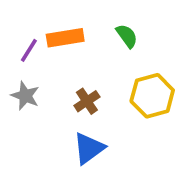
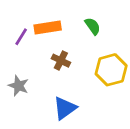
gray star: (25, 96) -> (18, 86), moved
brown cross: (87, 101) -> (61, 61), moved, turned -30

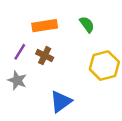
purple line: (21, 37) -> (20, 52), moved
brown cross: (61, 61) -> (45, 56), moved

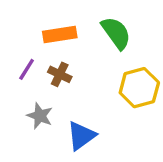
green semicircle: (87, 24) -> (116, 33), size x1.5
gray star: (17, 80) -> (40, 116), moved

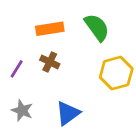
purple line: (27, 69) -> (17, 69), moved
gray star: (40, 116) -> (22, 110), moved

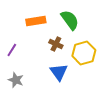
brown cross: (50, 62) -> (56, 44), moved
blue triangle: (68, 113) -> (59, 72), moved, turned -30

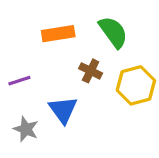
purple line: (12, 50) -> (19, 81), turned 40
blue triangle: (59, 72) -> (63, 110), moved

